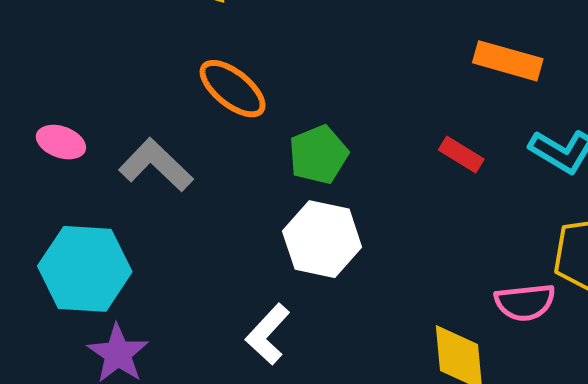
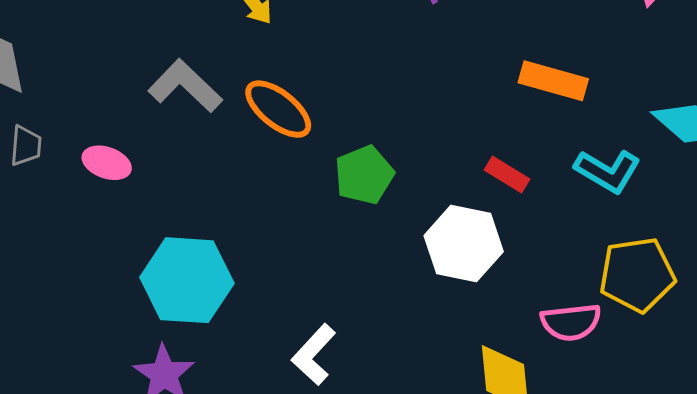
gray L-shape: (156, 165) -> (185, 86), moved
white hexagon: (322, 239) -> (464, 244), moved
cyan hexagon: (85, 269) -> (187, 280), moved

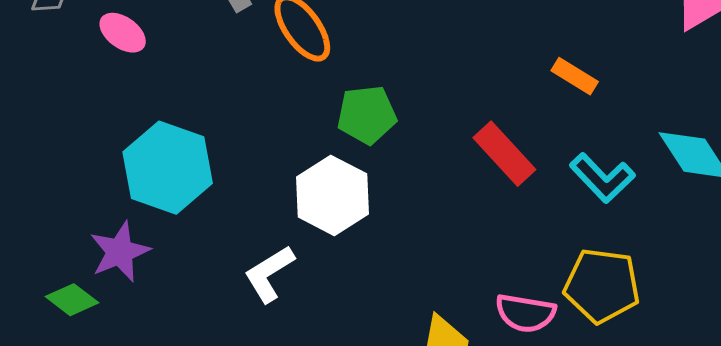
orange rectangle: (553, 81) -> (575, 76), size x0.7
red rectangle: (507, 175) -> (504, 154), size x1.5
white hexagon: (464, 244) -> (333, 195), moved

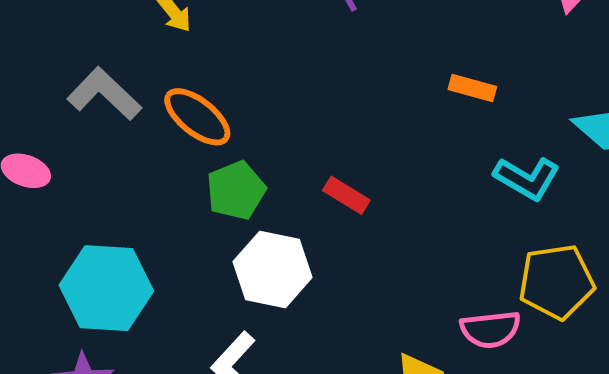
green pentagon: (367, 115) -> (236, 190), moved
red rectangle: (504, 154) -> (346, 195), moved, size x0.7

